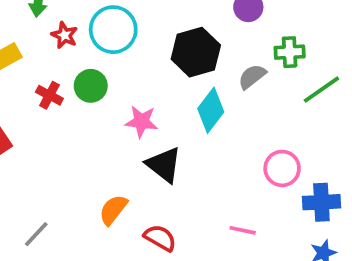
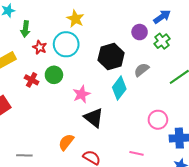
green cross: (290, 52) -> (162, 41), moved, turned -35
pink star: (141, 122) -> (81, 94), turned -30
gray line: (36, 234) -> (24, 155), turned 49

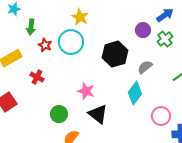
green circle: (54, 75) -> (59, 114), moved
cyan diamond: (119, 88) -> (135, 93), moved
pink star: (81, 94) -> (86, 91), turned -30

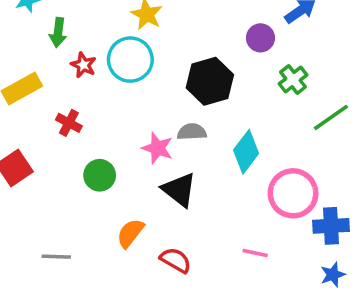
green cross: (165, 39) -> (293, 79), moved
gray semicircle: (145, 67) -> (192, 132), moved, turned 35
green circle: (59, 114) -> (100, 175), moved
pink circle: (161, 116) -> (293, 193), size x1.4

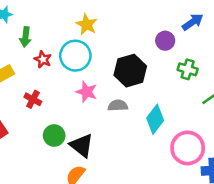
green cross: (293, 79) -> (188, 69), turned -36
pink star: (157, 148) -> (87, 92), moved
black triangle: (179, 190) -> (82, 145), moved

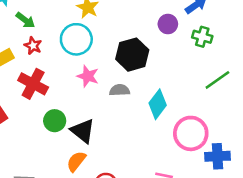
green arrow: (25, 37) -> (25, 20), turned -60
red star: (43, 59) -> (33, 46), moved
green cross: (188, 69) -> (202, 37), moved
red cross: (33, 99) -> (33, 84), size x1.6

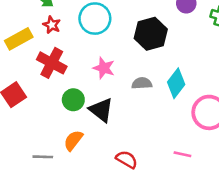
pink star: (88, 76) -> (104, 68), moved
gray semicircle: (120, 90) -> (142, 83), moved
orange semicircle: (76, 161) -> (73, 140), moved

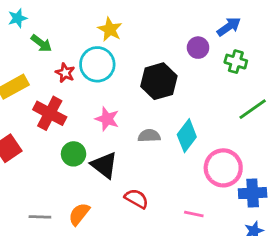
red star: (52, 25) -> (65, 73), moved
orange semicircle: (73, 140) -> (79, 214), moved
red semicircle: (127, 159) -> (136, 199), moved

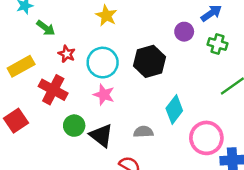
cyan circle: (97, 64) -> (103, 63), moved
gray semicircle: (149, 136) -> (143, 132), moved

